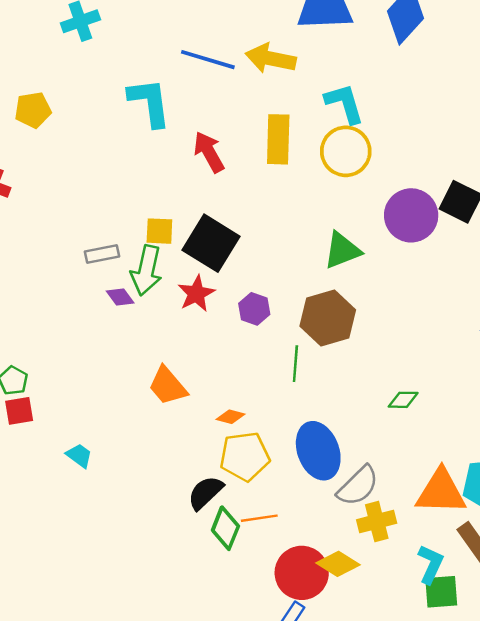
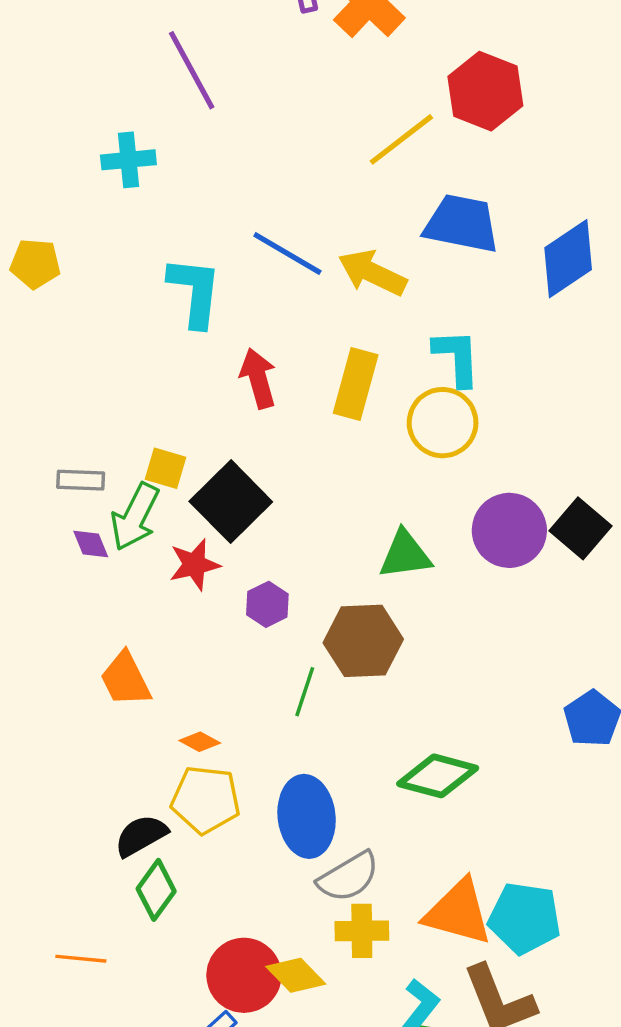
green diamond: (403, 400) -> (438, 776), size x1.8
orange line: (259, 518) -> (81, 959), moved

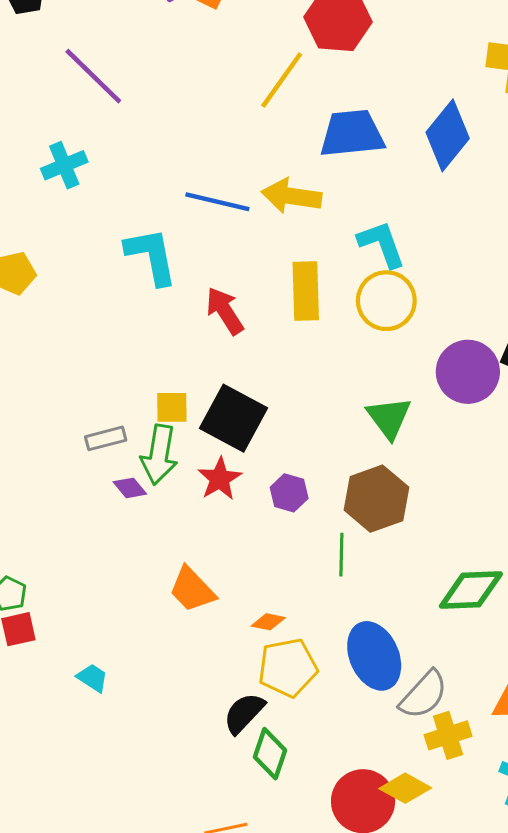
green triangle: (405, 555) -> (389, 418), turned -42

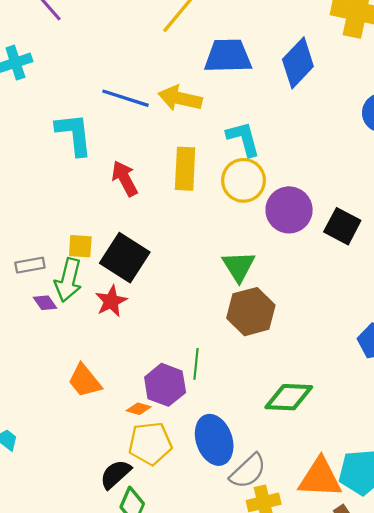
purple circle: (468, 372) -> (289, 210), moved
purple hexagon: (289, 493) -> (165, 385), moved, size x1.5
brown hexagon: (376, 499) -> (251, 312), moved

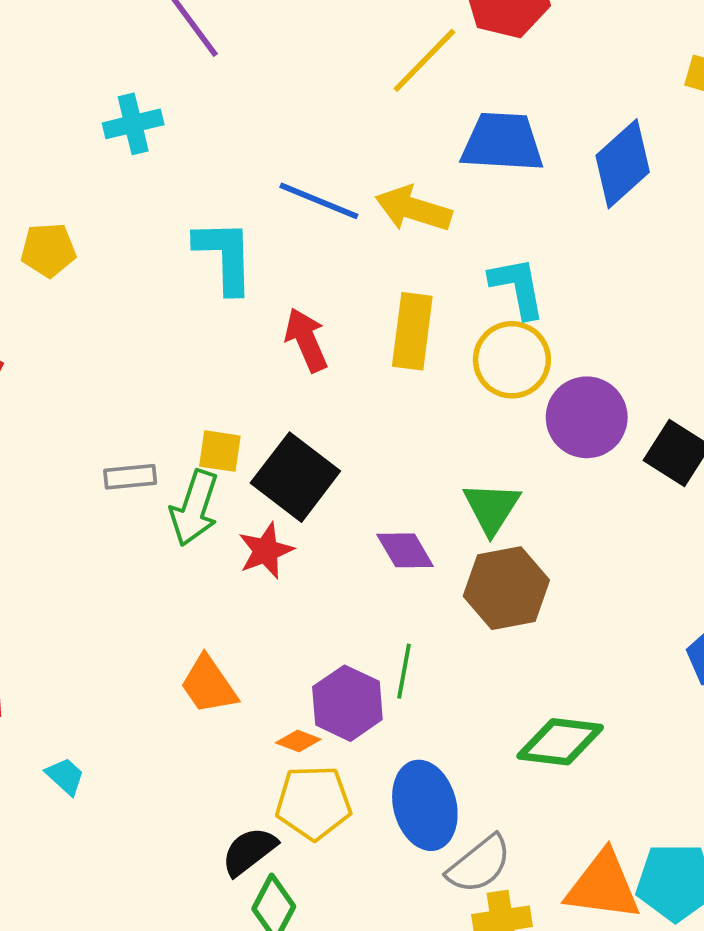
purple diamond: (45, 303) -> (405, 550), moved, size x1.4

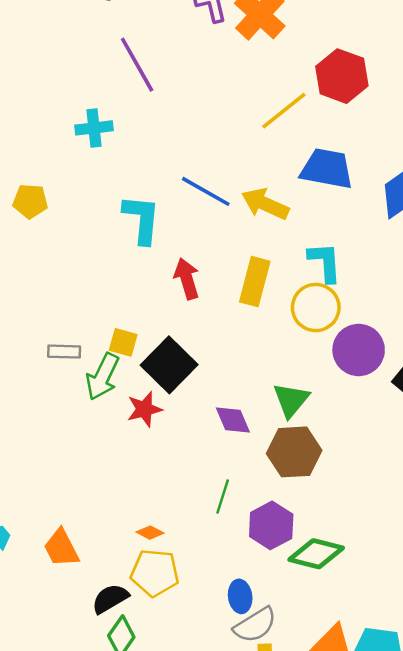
orange trapezoid: (209, 685) -> (61, 548), moved
purple hexagon: (347, 703) -> (271, 525), moved
blue ellipse: (425, 805) -> (240, 596), moved, size x0.6

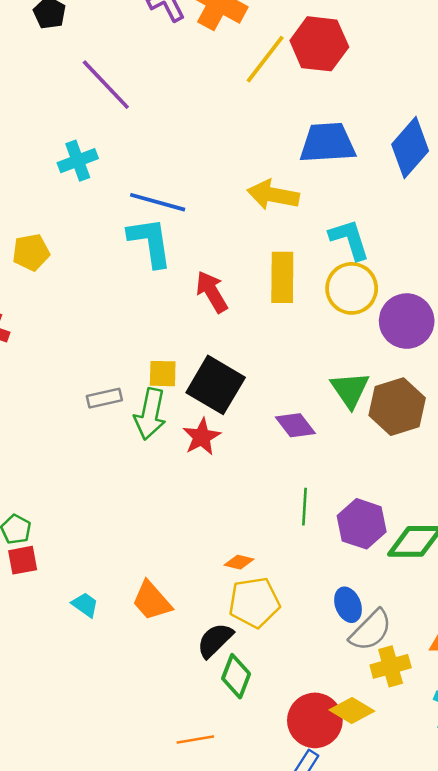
yellow line: (284, 111) -> (265, 59), moved
blue line: (206, 191) -> (158, 202), moved
brown hexagon: (294, 452) -> (397, 407), moved

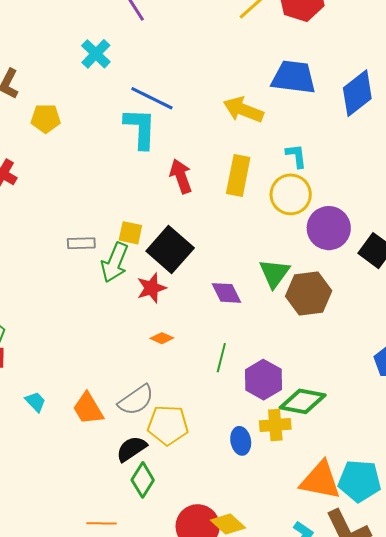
cyan cross: (78, 161) -> (96, 54), turned -36
cyan L-shape: (349, 239) -> (296, 156), size x0.7
orange diamond: (239, 562) -> (162, 338), moved
gray semicircle: (371, 630) -> (136, 400), moved
yellow cross: (391, 666) -> (275, 425), moved

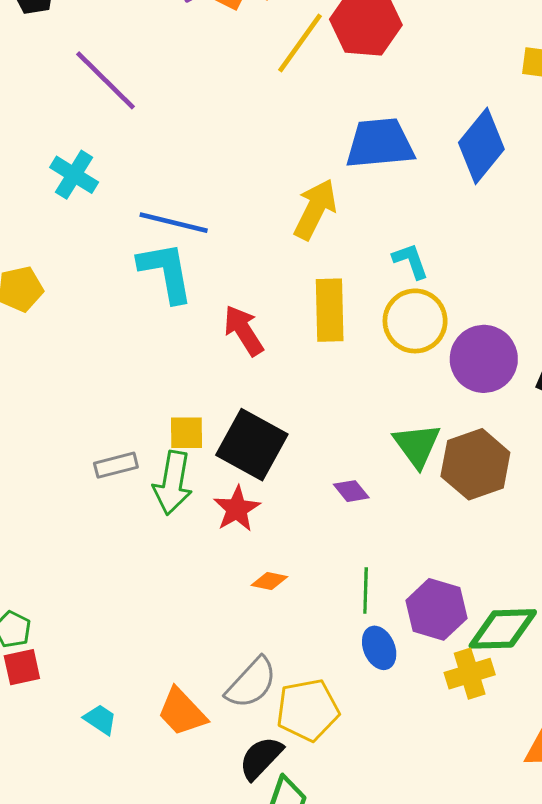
yellow arrow: (243, 110) -> (315, 209), turned 108
purple diamond: (226, 293) -> (351, 491), size x0.7
blue ellipse: (241, 441) -> (379, 648), moved

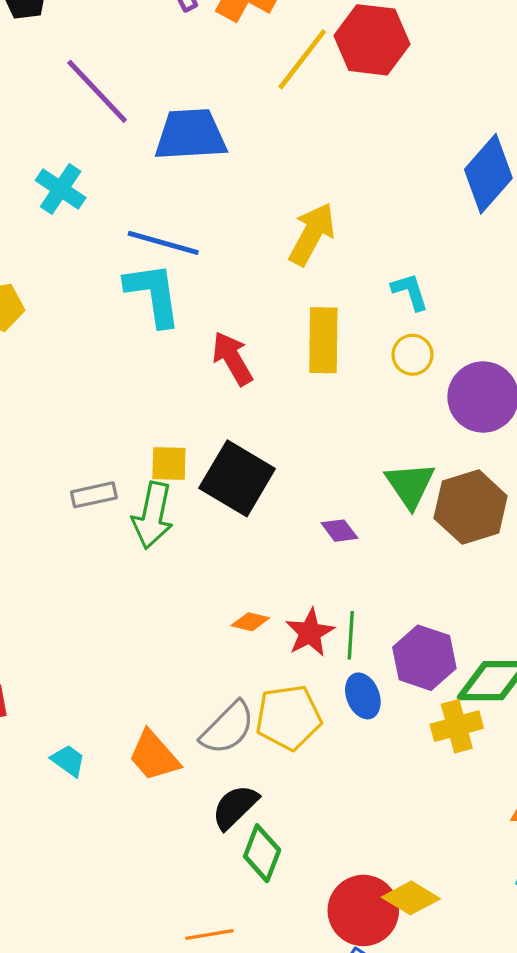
blue trapezoid: (380, 143) -> (191, 135), moved
yellow circle: (415, 321) -> (413, 355), size x0.6
red star: (237, 509) -> (310, 633), moved
yellow pentagon: (308, 710) -> (288, 717), moved

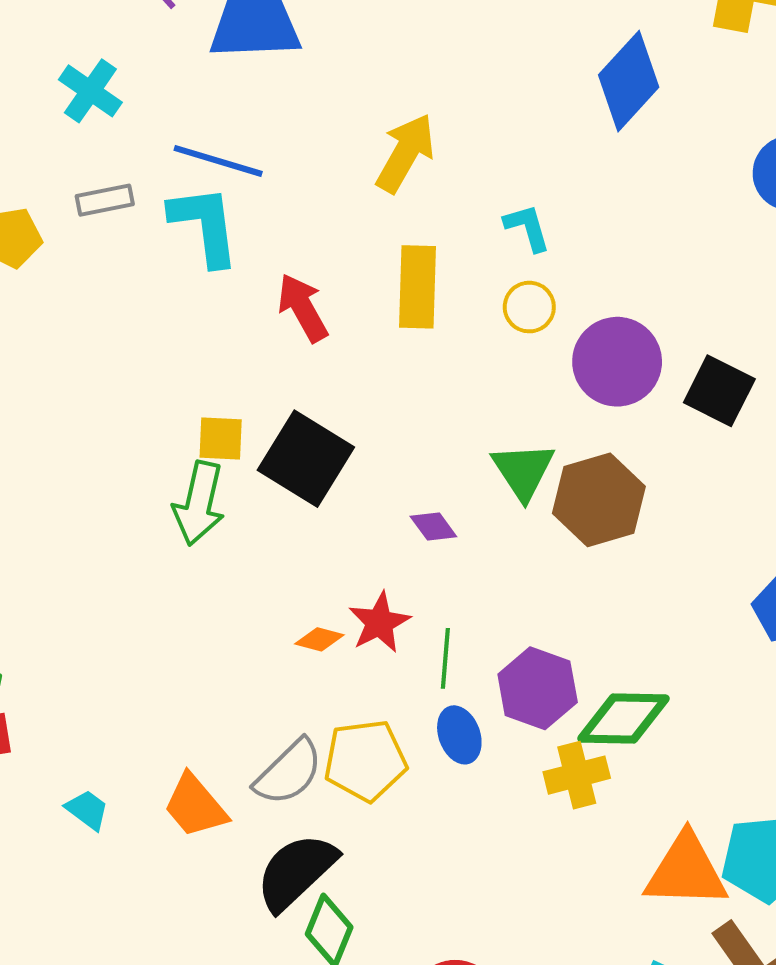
gray rectangle: (94, 495) -> (105, 200), moved
red star: (310, 633) -> (379, 623), moved
black semicircle: (235, 807) -> (296, 872), size x1.4

